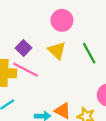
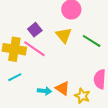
green line: (89, 53) -> (92, 41), turned -36

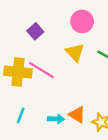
purple square: (35, 30) -> (35, 31), moved
cyan line: (15, 77) -> (21, 115), moved, turned -40

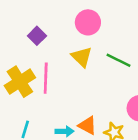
pink line: (41, 70) -> (46, 78), turned 64
yellow cross: (18, 72) -> (20, 82), turned -36

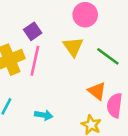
purple square: (37, 36) -> (33, 31), moved
orange triangle: (87, 125) -> (97, 91), moved

